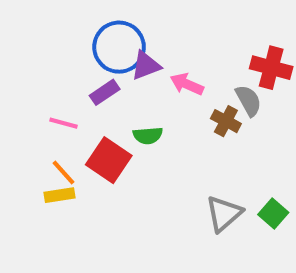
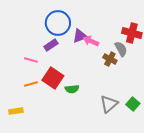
purple triangle: (146, 66) -> (80, 36), moved
green semicircle: (148, 135) -> (72, 89), moved
orange line: (64, 172) -> (31, 84), turned -64
yellow rectangle: (59, 195) -> (16, 111), moved

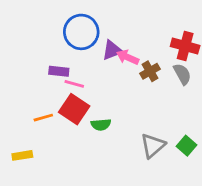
purple rectangle: (51, 45) -> (59, 71), moved, turned 40
gray semicircle: (121, 49) -> (182, 74), moved
brown cross: (110, 59) -> (150, 71), moved, turned 32
pink line: (31, 60) -> (74, 84), moved

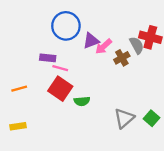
pink arrow: (128, 57) -> (104, 46), turned -66
gray semicircle: (182, 74) -> (137, 45), moved
orange line: (43, 118) -> (19, 89), moved

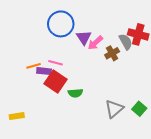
purple triangle: (91, 41) -> (84, 38), turned -42
purple rectangle: (48, 58) -> (44, 71), moved
orange line: (19, 89) -> (34, 66), moved

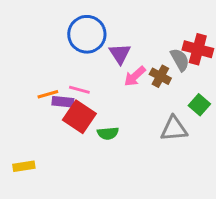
pink arrow: (95, 43) -> (135, 76), moved
brown cross: (112, 53) -> (160, 76), turned -32
gray triangle: (114, 109) -> (174, 129), moved, turned 36
green square: (139, 109) -> (199, 105), moved

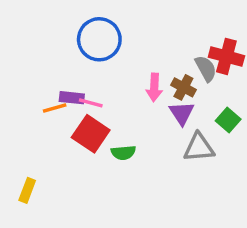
purple triangle: (120, 54) -> (182, 113), moved
pink arrow: (135, 76) -> (154, 87), turned -45
purple rectangle: (63, 102) -> (72, 98), moved
yellow rectangle: (24, 166) -> (27, 190), turned -60

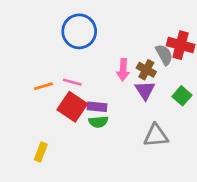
purple rectangle: (72, 98) -> (97, 107), moved
gray triangle: (199, 147) -> (156, 136), moved
yellow rectangle: (27, 190) -> (41, 152), moved

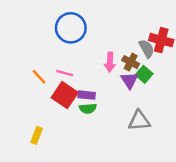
orange line: (44, 86) -> (39, 77), turned 63
green square: (182, 96) -> (144, 74), moved

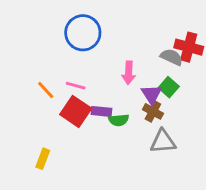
gray semicircle: (147, 49) -> (172, 57), turned -36
brown cross: (131, 62) -> (153, 111), moved
green semicircle: (88, 108) -> (119, 120), moved

